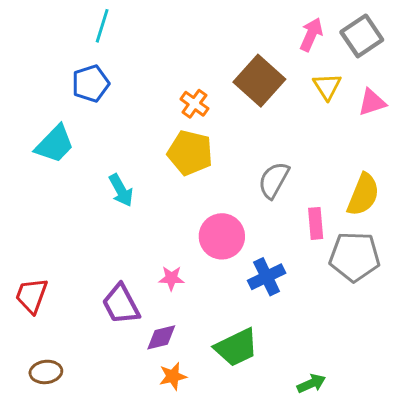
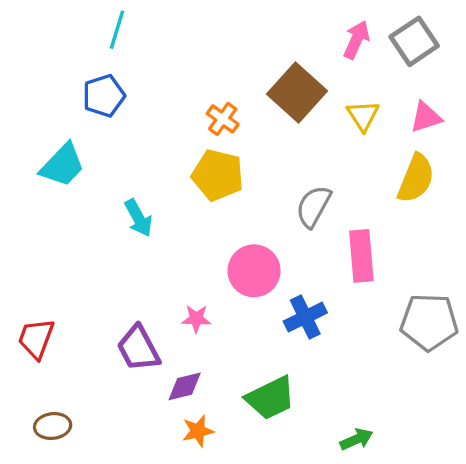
yellow triangle: (327, 86) -> (363, 116), moved
yellow semicircle: (363, 195) -> (416, 178), moved
pink rectangle: (316, 223) -> (361, 256), size x1.4
gray pentagon: (355, 257) -> (429, 322), moved

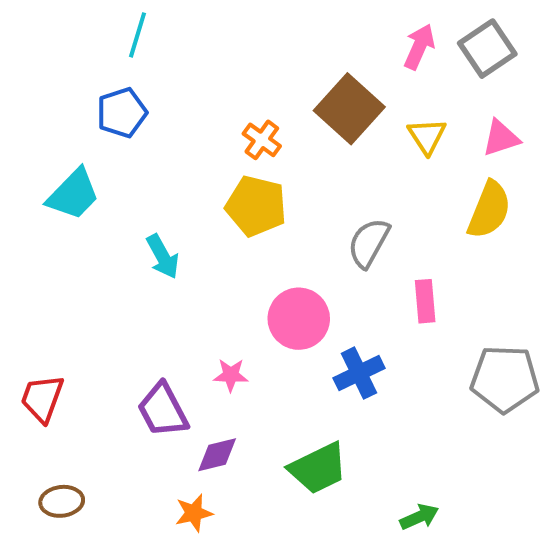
pink rectangle: (361, 256) -> (425, 301), size x0.7
orange star: (198, 431) -> (194, 513), moved

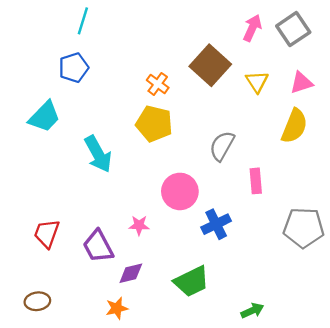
cyan arrow: (163, 256) -> (98, 154), size x1.4
red trapezoid: (42, 398) -> (47, 234), moved

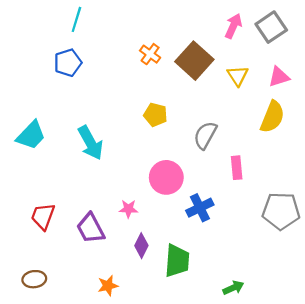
orange cross: (158, 84) -> (150, 54), moved
cyan trapezoid: (44, 117) -> (31, 135), moved
yellow pentagon: (154, 124) -> (155, 115), moved, size x0.7
purple diamond: (131, 273) -> (141, 246), moved, turned -50
green trapezoid: (192, 281) -> (177, 261), turned -60

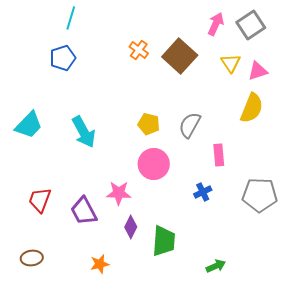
yellow triangle: (238, 76) -> (231, 63), moved
yellow pentagon: (155, 115) -> (149, 124), moved
blue cross: (200, 208) -> (203, 192), moved, size x0.7
pink star: (128, 209) -> (119, 193), size x1.4

